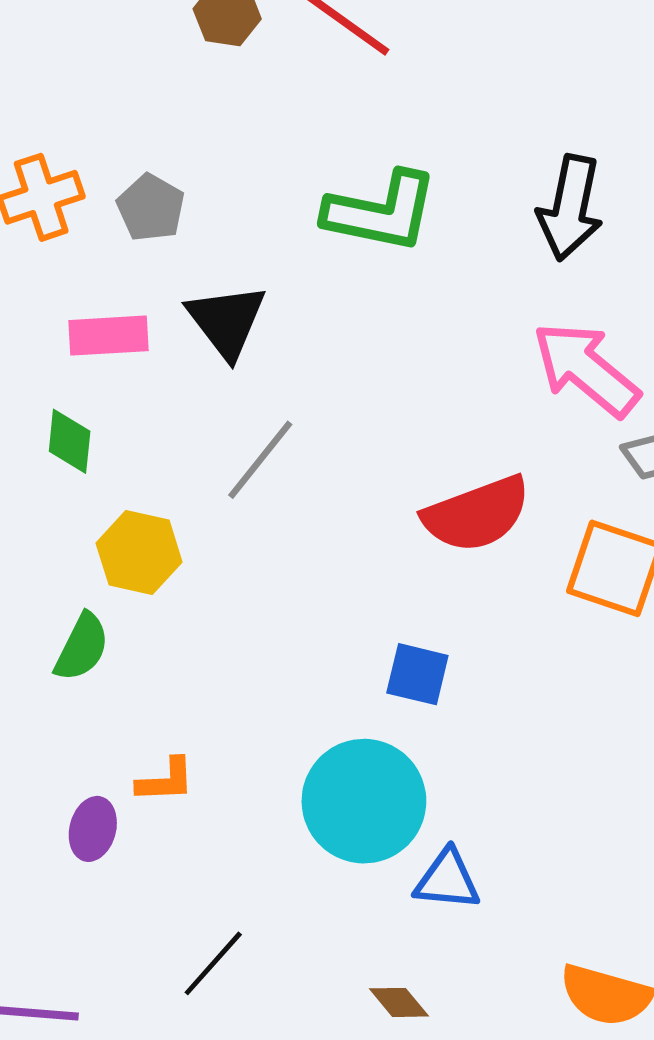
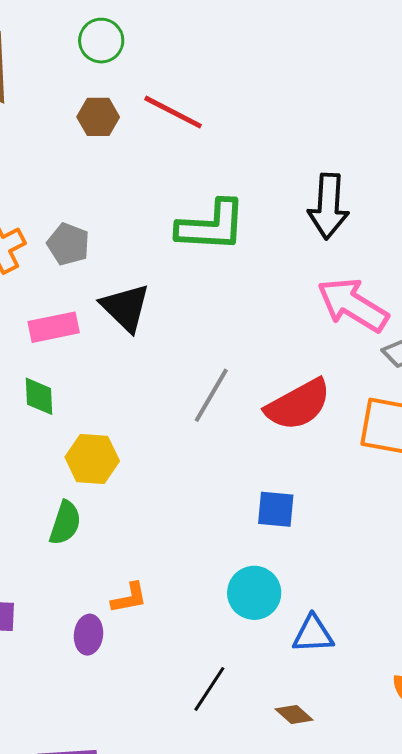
gray line: (260, 460) -> (211, 395), moved
cyan circle: (364, 801) -> (254, 593), size x0.7
black line: (213, 963) -> (209, 689), moved

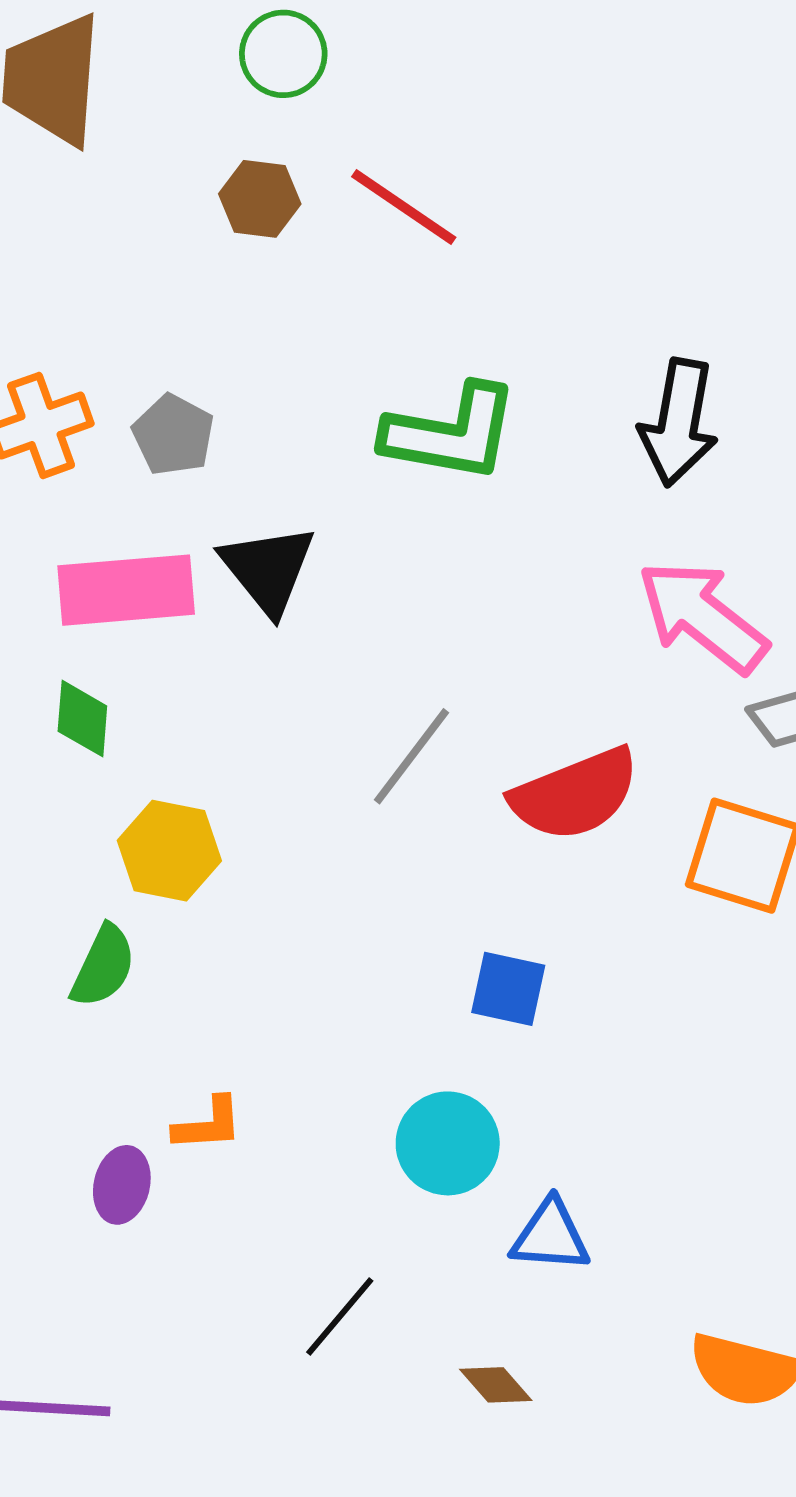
pink rectangle: (54, 327) -> (126, 590), size x1.4

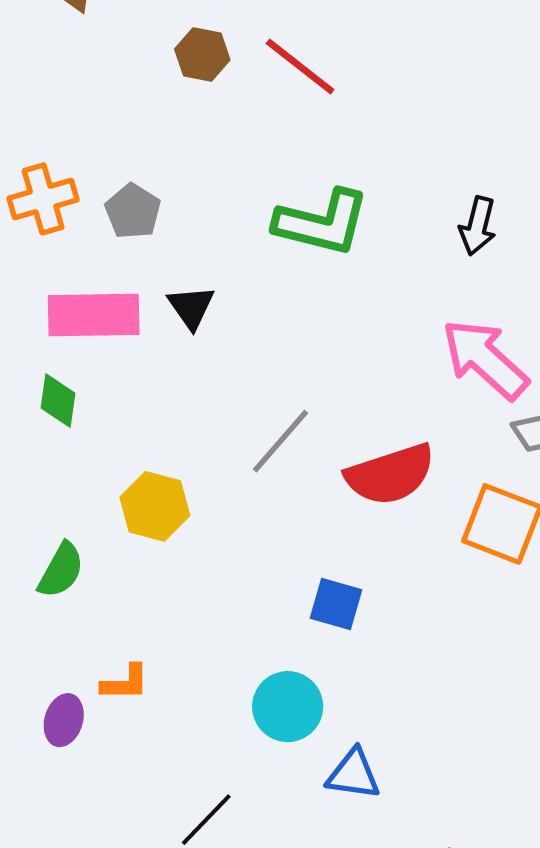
black arrow: (679, 423) -> (478, 226), size x0.7
black triangle: (268, 569) -> (191, 307), size x0.7
yellow hexagon: (169, 851) -> (155, 506), moved

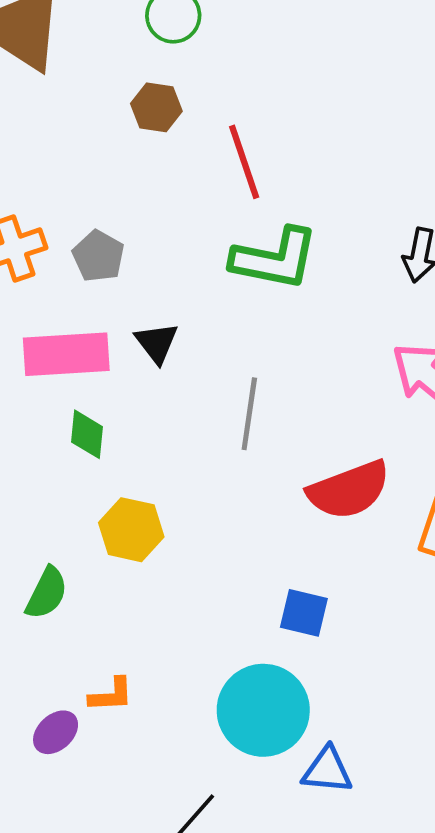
red line: (300, 66) -> (244, 162), moved, turned 36
green diamond: (58, 401) -> (87, 434), moved
gray line: (281, 441) -> (249, 414), moved, turned -30
cyan circle: (288, 707) -> (263, 710), size x1.4
purple ellipse: (64, 720) -> (56, 732), turned 33

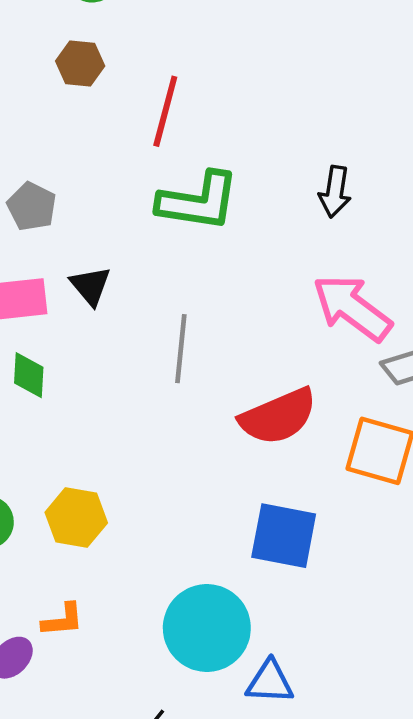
red line: (244, 162) -> (165, 111), turned 36
yellow hexagon: (131, 530) -> (76, 518), moved
blue square: (304, 613) -> (284, 536), moved, size x1.5

